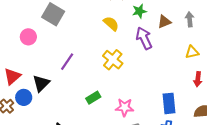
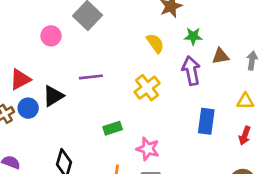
purple line: (67, 62) -> (91, 77), turned 36
blue rectangle: (169, 103) -> (206, 121), moved

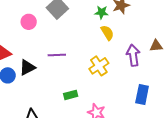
green star: (193, 36) -> (101, 12), moved

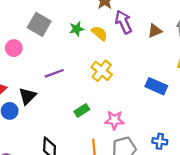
green star: (101, 12) -> (77, 29), moved
purple arrow: (133, 55) -> (123, 22), moved
blue rectangle: (142, 94) -> (156, 86), turned -60

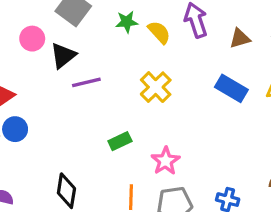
blue rectangle: (156, 86) -> (231, 88), moved
black triangle: (27, 96) -> (63, 56), moved
pink star: (114, 120) -> (166, 161), turned 30

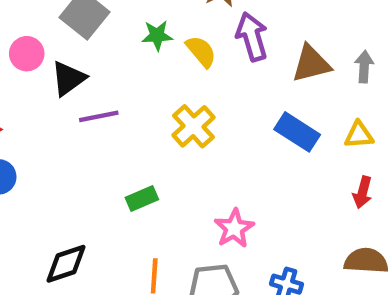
brown triangle: (240, 38) -> (311, 64), size x1.4
pink star: (166, 161) -> (234, 228), moved
black diamond: (66, 191) -> (66, 264), turned 60

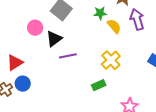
green star: (157, 35) -> (100, 13), moved
green rectangle: (142, 198) -> (99, 85), moved

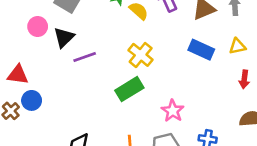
red triangle: (15, 62) -> (18, 75), turned 48
green rectangle: (99, 85) -> (129, 89), size x1.5

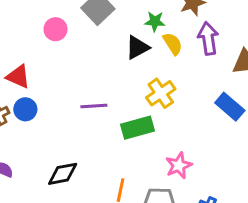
black triangle: (64, 37) -> (137, 47), moved
purple line: (85, 57) -> (94, 106), moved

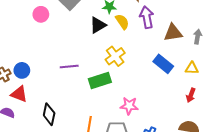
red triangle: (18, 77) -> (19, 94), moved
pink star: (179, 165) -> (129, 106), turned 30
black diamond: (63, 174) -> (49, 114), turned -65

